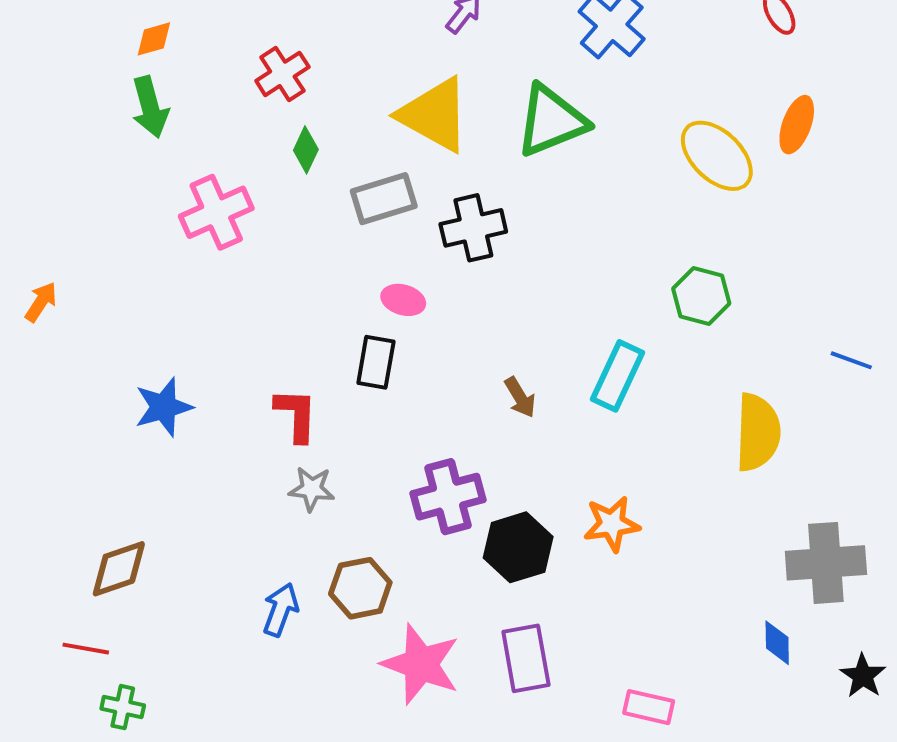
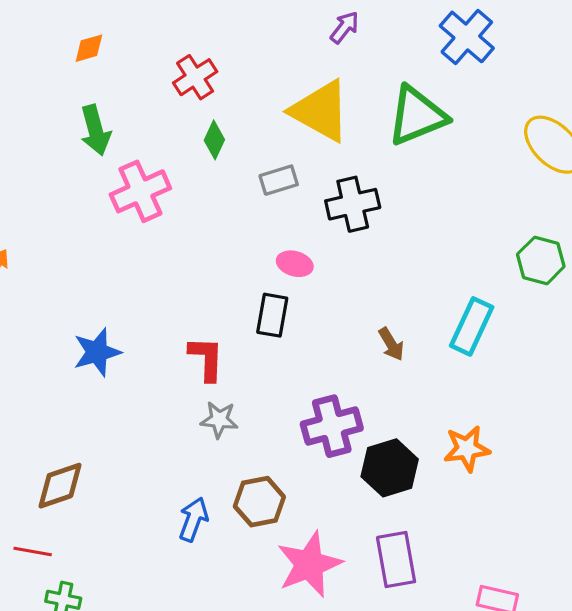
green arrow: (150, 107) -> (95, 130), moved
gray rectangle: (384, 199) -> (279, 180), size x0.7
pink star: (421, 664) -> (309, 564), turned 30

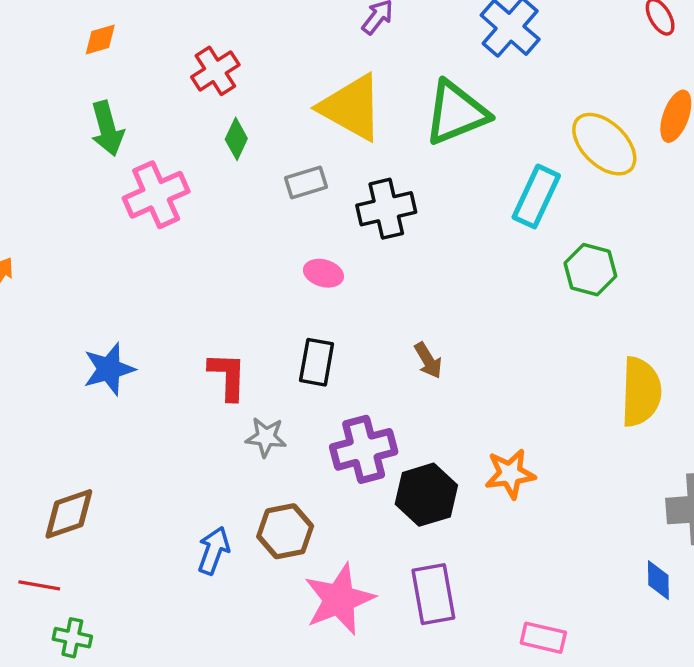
black rectangle: (272, 315) -> (317, 362), moved
cyan rectangle: (472, 326) -> (536, 196), moved
gray star: (219, 420) -> (266, 437), moved

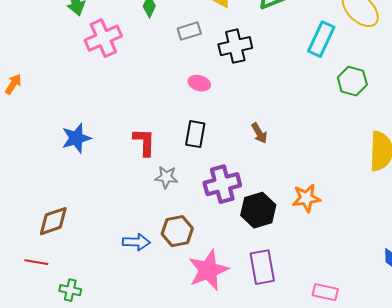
blue arrow: (214, 550) -> (136, 242), turned 72
green cross: (72, 638) -> (70, 290), moved

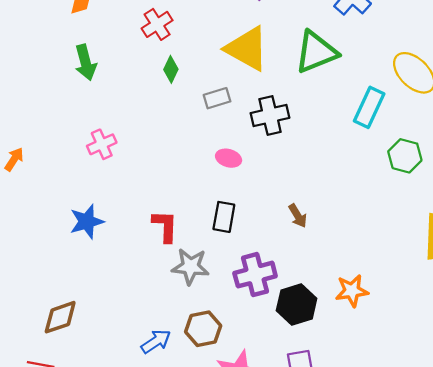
pink cross: (103, 38) -> (102, 144), moved, size x0.7
gray star: (166, 177) -> (190, 266), size x1.4
blue arrow: (136, 242) -> (156, 341), turned -36

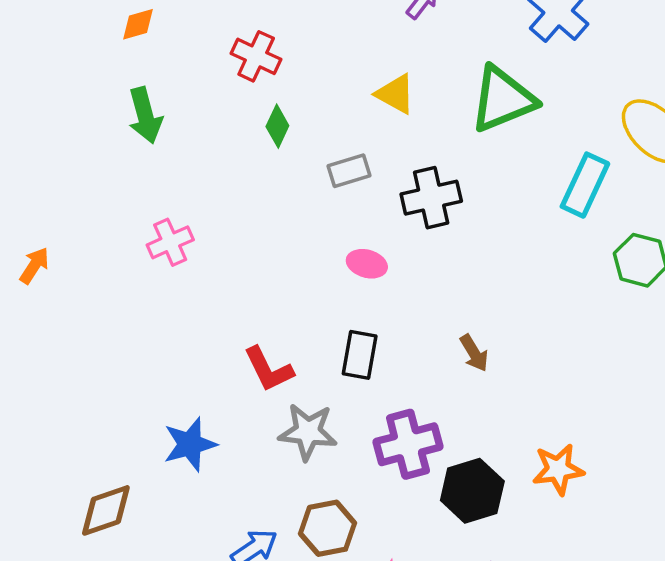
red cross: (157, 24) -> (256, 56), turned -32
yellow triangle: (247, 49) -> (395, 94), size x0.6
blue star: (87, 222) -> (190, 444), moved
red L-shape: (165, 226) -> (269, 369), turned 152

